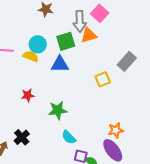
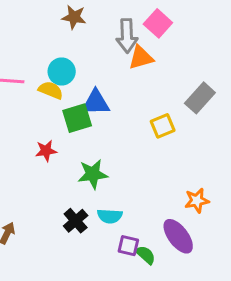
green square: (66, 41) -> (77, 118), moved
orange star: (116, 130) -> (197, 201), moved
black cross: (22, 137) -> (76, 221), moved
cyan semicircle: (69, 137) -> (110, 216), turned -42

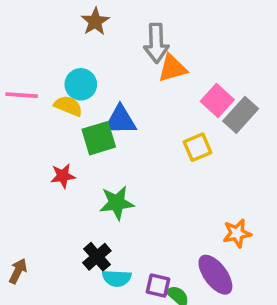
brown star: (74, 17) -> (95, 21), turned 30
pink square: (158, 23) -> (217, 100), moved
cyan semicircle: (110, 216) -> (117, 278), moved

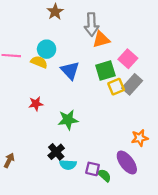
gray rectangle: (241, 115) -> (132, 84), moved
blue triangle: (120, 120) -> (70, 71), turned 48
green square: (99, 138) -> (105, 71), moved

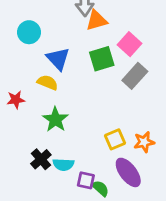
yellow semicircle: (39, 62) -> (48, 82), moved
yellow square: (116, 87) -> (115, 139), moved
green star: (68, 120) -> (55, 120), turned -30
cyan semicircle: (68, 165) -> (63, 165), moved

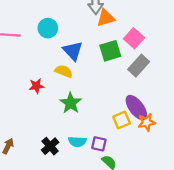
black cross: (41, 159) -> (50, 146), moved
purple ellipse: (128, 172) -> (136, 108), moved
purple square: (86, 180) -> (99, 144), moved

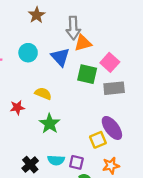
blue triangle: (73, 51) -> (60, 57), moved
green square: (110, 51) -> (87, 74), turned 30
gray rectangle: (139, 66) -> (114, 88), turned 42
orange star: (147, 122) -> (111, 166), moved

